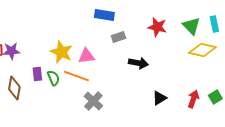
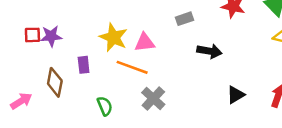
green semicircle: (53, 78) -> (105, 106), moved

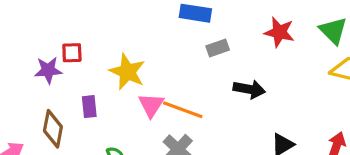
red square: (32, 35) -> (72, 53), moved
pink triangle: (145, 42) -> (151, 105), moved, turned -50
orange line: (132, 67) -> (183, 110), moved

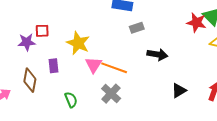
red star: (279, 32) -> (196, 23), moved

